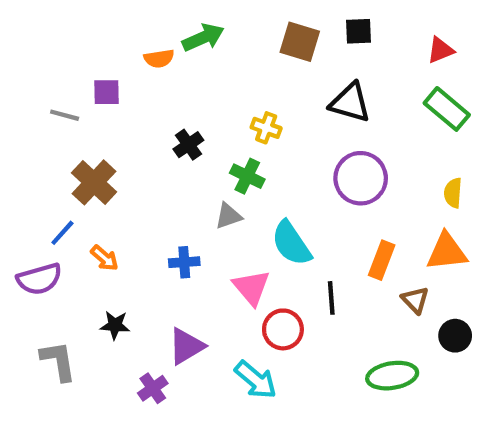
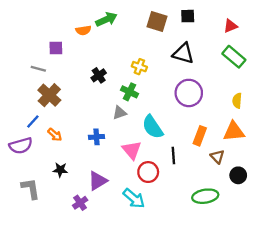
gray line: (65, 115) -> (38, 69), moved

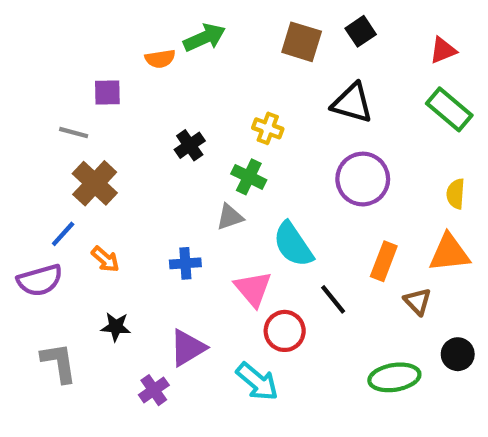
black square: (188, 16) -> (361, 31), turned -32
black line: (173, 156) -> (333, 299), turned -35
black circle: (238, 175) -> (458, 354), moved

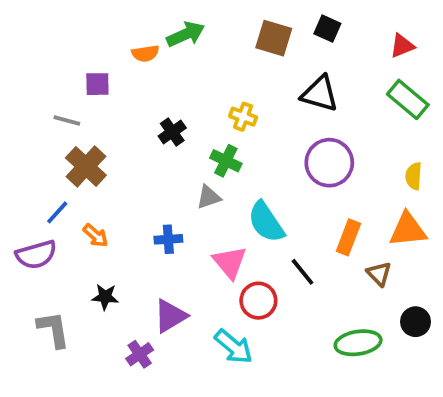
black square: (361, 31) -> (327, 29), turned -32

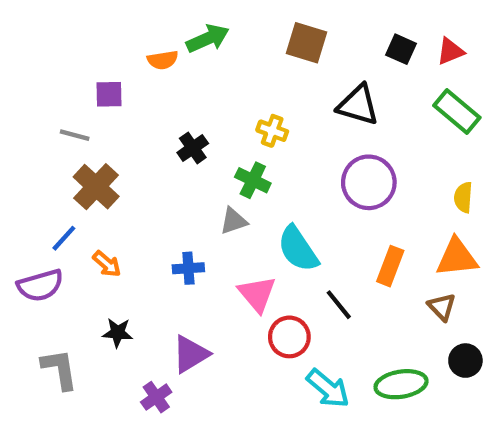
black square: (327, 29) -> (401, 49), moved
brown triangle: (379, 274) -> (442, 307), moved
cyan arrow: (233, 347) -> (328, 388), moved

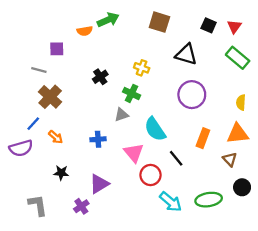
red triangle: (450, 51) -> (234, 27), turned -32
gray L-shape: (60, 369) -> (38, 205), moved

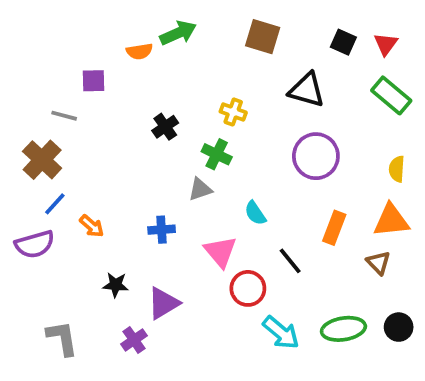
brown cross: (50, 97) -> (42, 160), moved
cyan semicircle: (155, 129) -> (255, 213), size x0.6
black star: (61, 173) -> (116, 285), moved
black circle: (242, 187) -> (399, 327), moved

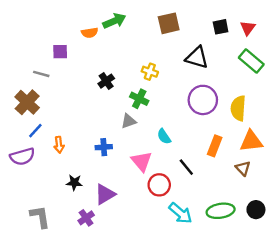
brown square: (263, 37) -> (169, 23), turned -30
black square: (343, 42) -> (221, 27), turned -35
yellow semicircle: (397, 169) -> (238, 108), moved, size x1.5
orange arrow: (92, 226) -> (59, 145), turned 42

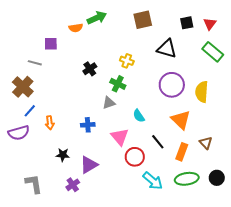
orange triangle: (251, 141) -> (181, 120), moved, turned 50
orange rectangle: (215, 146) -> (182, 152), moved

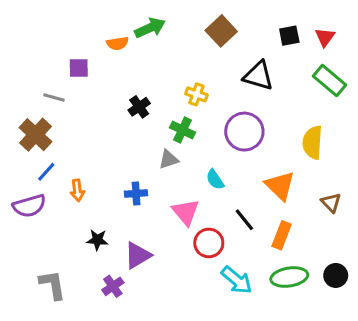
brown square: (143, 20) -> (221, 31), turned -30
purple circle: (172, 85) -> (244, 132), moved
brown triangle: (206, 143) -> (331, 203), moved

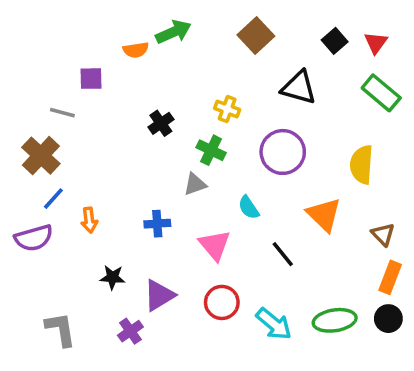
black square: (289, 36) -> (335, 41), turned -30
orange rectangle: (282, 235) -> (390, 277), moved
red circle: (209, 243) -> (222, 302), moved

